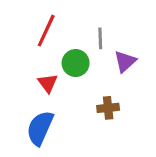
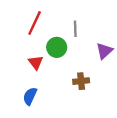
purple triangle: (125, 61) -> (104, 51), moved
blue semicircle: (40, 128) -> (30, 96), size x0.7

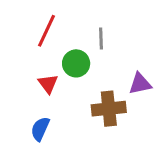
purple triangle: (104, 51) -> (140, 84), moved, turned 30
brown cross: (81, 81) -> (109, 109), size x1.5

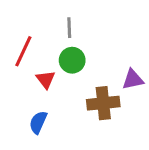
red line: (46, 31) -> (23, 51), moved
gray line: (101, 38) -> (69, 28), moved

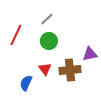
gray line: (69, 28) -> (47, 19), turned 48
red triangle: (46, 79) -> (45, 69), moved

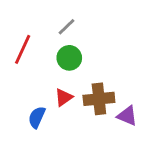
purple triangle: (90, 54) -> (127, 116), moved, turned 35
red triangle: (45, 69) -> (64, 97), turned 32

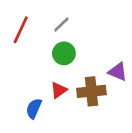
red line: (23, 49) -> (21, 30), moved
purple triangle: (127, 116) -> (118, 72), moved

